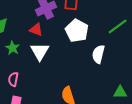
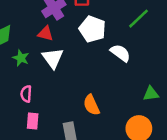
white semicircle: (98, 54) -> (120, 53), turned 120

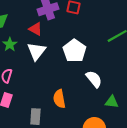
white pentagon: (92, 29) -> (75, 51), moved
white semicircle: (120, 53) -> (94, 79), moved

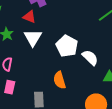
white pentagon: (75, 51) -> (67, 46), moved

